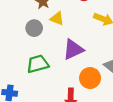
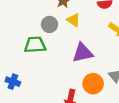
green trapezoid: (38, 64) -> (35, 45), moved

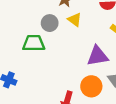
purple triangle: (83, 53) -> (98, 56), moved

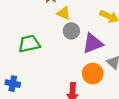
gray circle: (50, 23) -> (71, 31), moved

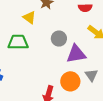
yellow triangle: (64, 13) -> (29, 17), moved

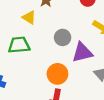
orange circle: (70, 81) -> (57, 74), moved

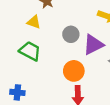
green trapezoid: (19, 45) -> (30, 51), turned 45

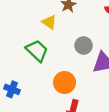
orange circle: (74, 71) -> (65, 83), moved

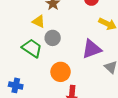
gray circle: (84, 46) -> (53, 38), moved

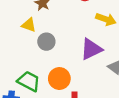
green trapezoid: (32, 48) -> (29, 81), moved

